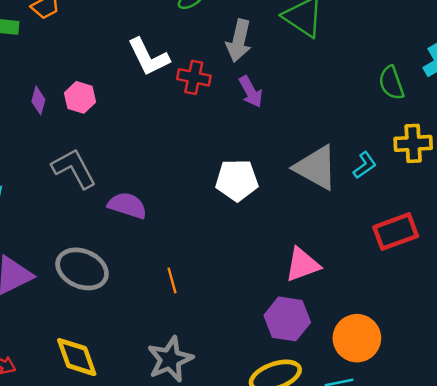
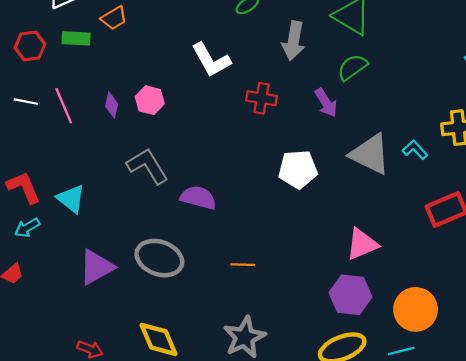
red cross: (194, 77) -> (261, 98), moved
green semicircle: (391, 83) -> (352, 67), moved, turned 76
purple arrow: (251, 92) -> (326, 103), moved
cyan L-shape: (365, 165) -> (415, 150), turned -95
orange line: (172, 280) -> (243, 265), turned -70

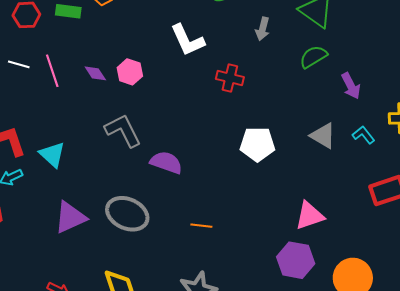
gray arrow: (294, 41) -> (263, 29), size x0.7
purple arrow: (326, 103) -> (351, 86), moved
purple diamond: (112, 105) -> (95, 73), turned -50
gray triangle: (370, 154) -> (323, 136), size x0.7

